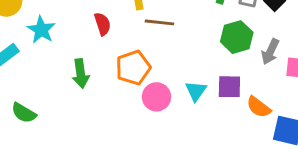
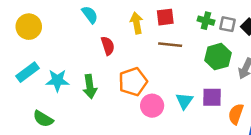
brown line: (159, 22) -> (170, 45), moved
cyan star: (41, 30) -> (57, 80), moved, turned -30
orange semicircle: (259, 107) -> (236, 114), turned 72

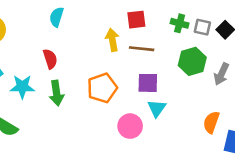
cyan semicircle: (90, 15) -> (57, 17), turned -126
yellow arrow: (137, 23) -> (112, 40), moved
red semicircle: (108, 46) -> (50, 59), moved
purple square: (212, 97) -> (148, 83), moved
pink circle: (152, 106) -> (130, 126), moved

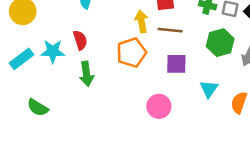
cyan star: (22, 87) -> (53, 51), moved
orange pentagon: (102, 88) -> (131, 53), moved
cyan triangle: (157, 108) -> (209, 89), moved

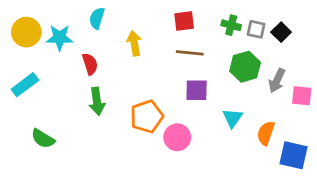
yellow arrow: (141, 21) -> (134, 43), moved
cyan star: (53, 51) -> (60, 38), moved
orange pentagon: (131, 53) -> (147, 117), moved

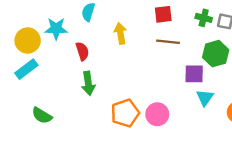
yellow circle: (26, 32) -> (28, 41), moved
purple square: (197, 90) -> (194, 74), moved
orange pentagon: (147, 117) -> (125, 113), moved

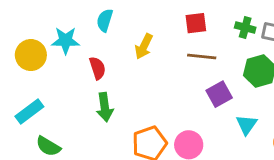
yellow arrow: (120, 33) -> (144, 46), turned -144
cyan rectangle: (26, 69) -> (29, 111), moved
purple square: (194, 74) -> (219, 94), moved, turned -30

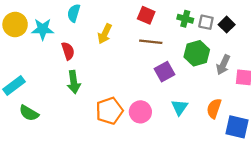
red square: (196, 23) -> (146, 15), turned 30
yellow circle: (31, 55) -> (15, 25), moved
cyan triangle: (247, 125) -> (179, 107), moved

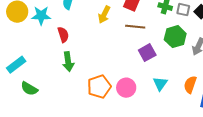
yellow arrow: (105, 34) -> (104, 15), moved

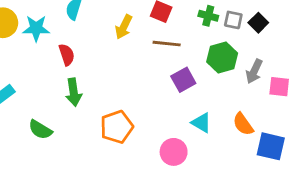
cyan triangle: (160, 84) -> (201, 123), turned -35
orange semicircle: (190, 85) -> (243, 124), turned -54
pink circle: (126, 88) -> (174, 152), moved
green semicircle: (29, 89) -> (40, 130), moved

